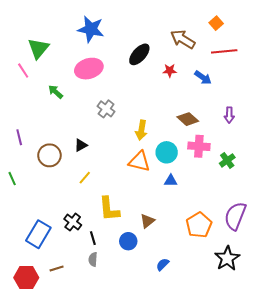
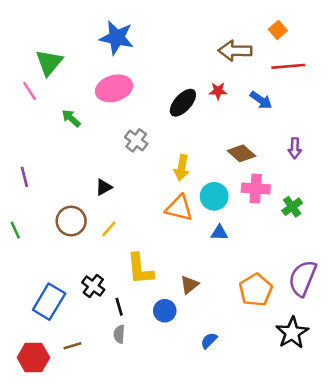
brown arrow: (183, 39) -> (235, 51), turned -30
black ellipse: (139, 54) -> (183, 103), moved
brown circle: (49, 155) -> (71, 221), moved

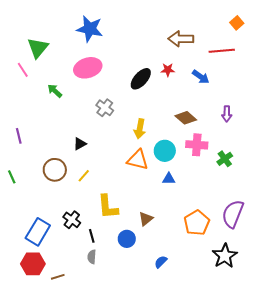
orange square: (278, 30) -> (237, 23), moved
brown line: (72, 346) -> (58, 277), moved
red hexagon: (33, 358) -> (33, 264), moved

